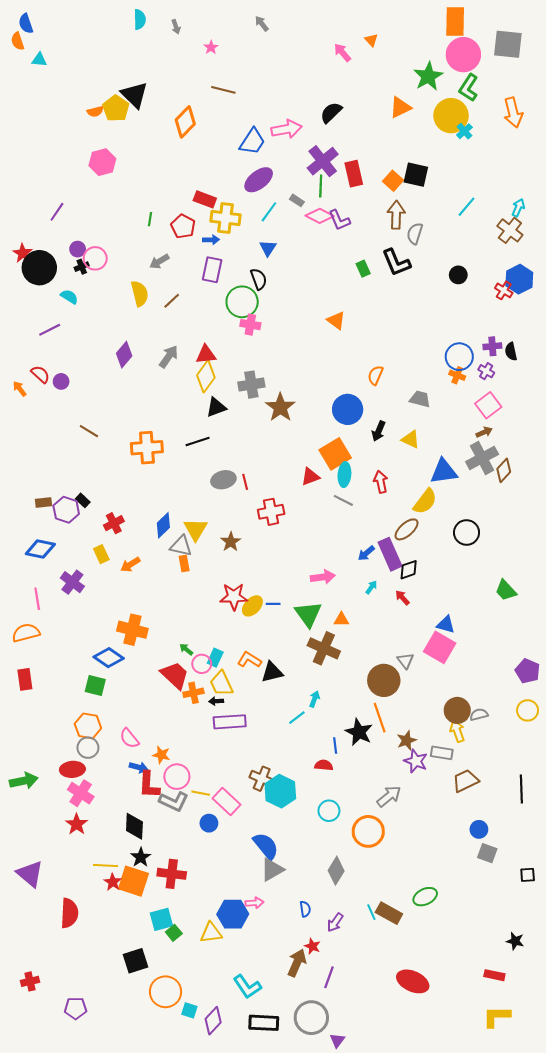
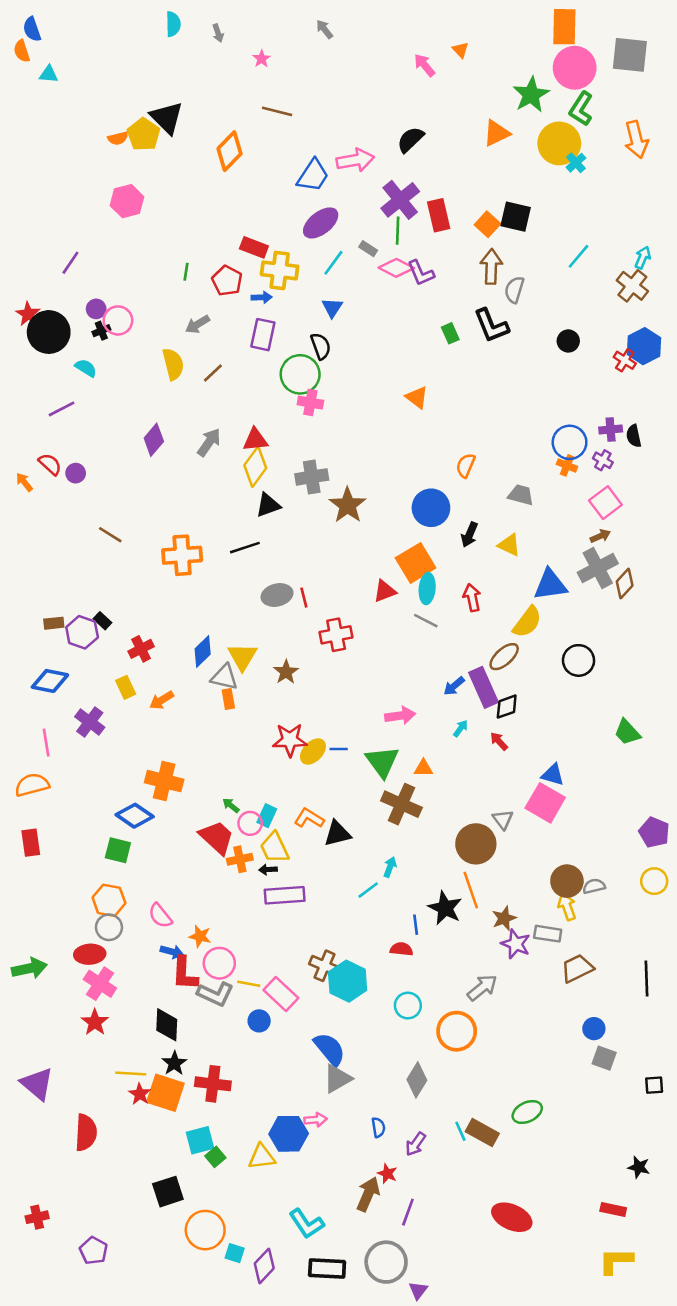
purple pentagon: (76, 1008) -> (94, 1251), turned 30

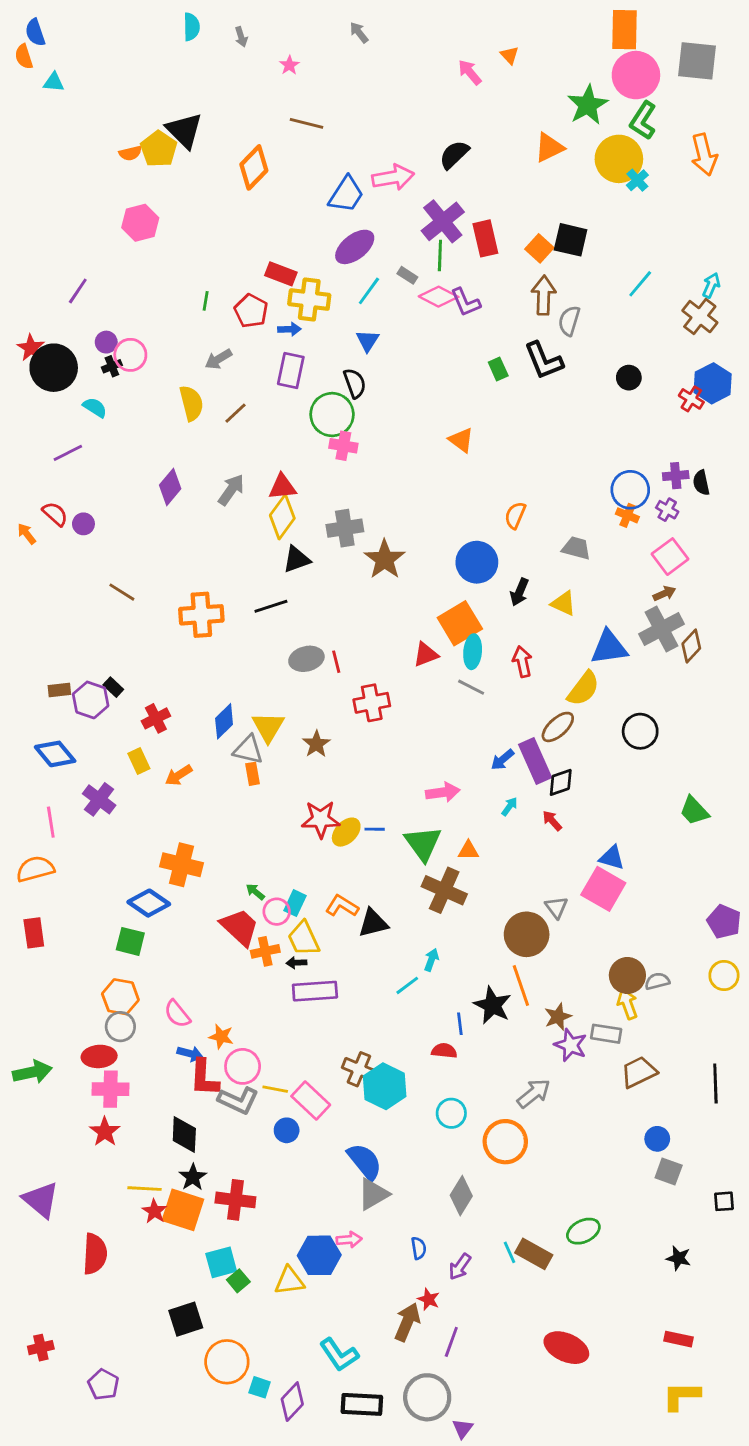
blue diamond: (50, 681) -> (55, 754), turned 39
pink cross: (100, 984) -> (110, 1089), turned -32
black star: (639, 1167) -> (679, 1258), moved

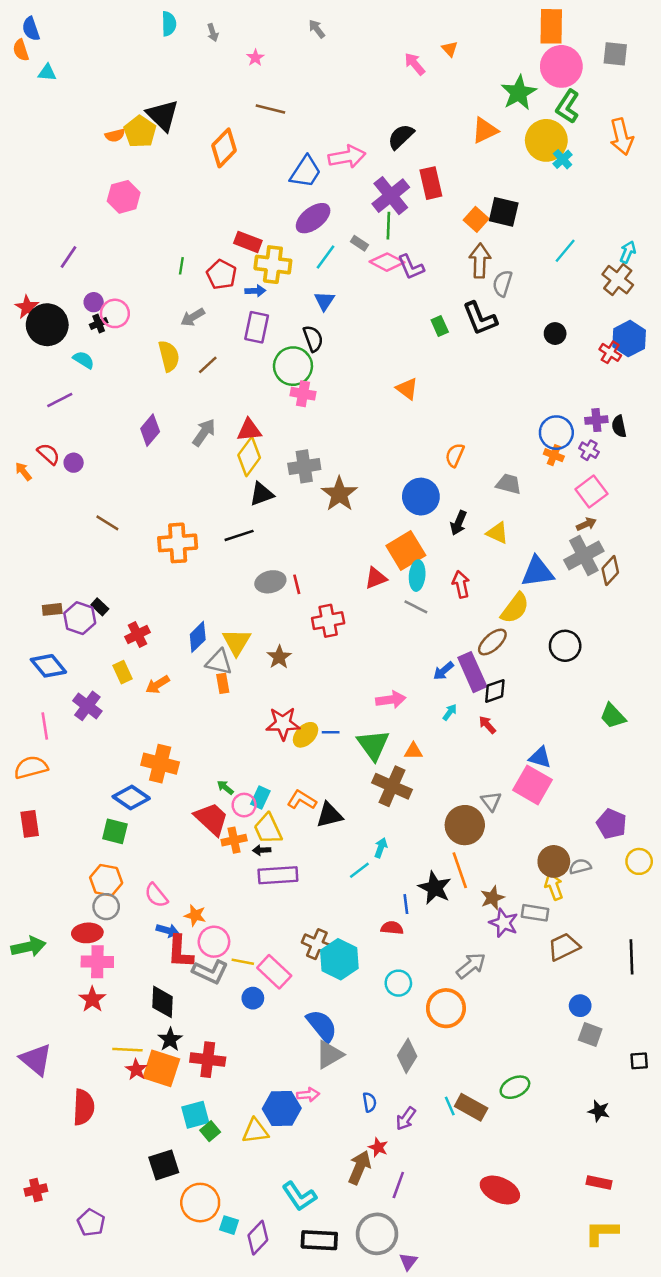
gray square: (697, 61) -> (615, 54), size x0.7
red rectangle: (485, 238) -> (431, 183), moved
purple pentagon: (724, 922) -> (611, 824), moved

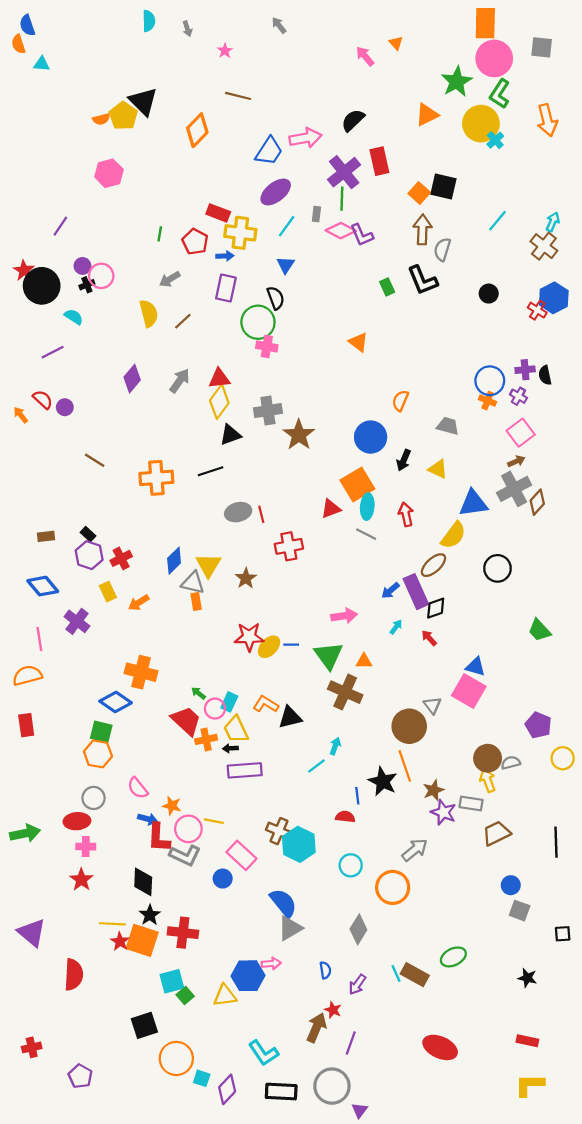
gray rectangle: (359, 243) -> (316, 214), turned 64
purple hexagon: (80, 618) -> (89, 555), moved
orange hexagon: (106, 880) -> (98, 754), moved
pink cross: (97, 962) -> (86, 847), size x0.7
yellow line: (243, 962) -> (214, 821), moved

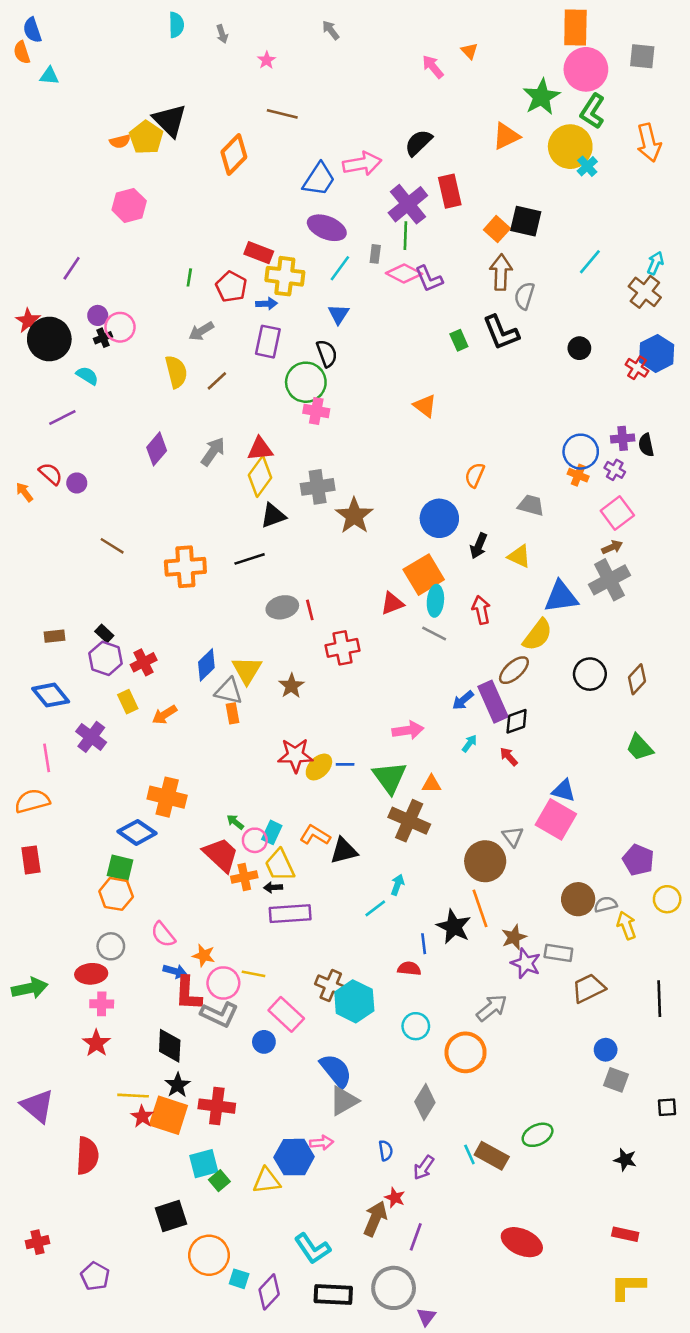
purple ellipse: (276, 192) -> (327, 228), turned 60
brown diamond: (537, 502) -> (637, 679), moved
yellow arrow: (488, 780) -> (627, 925), moved

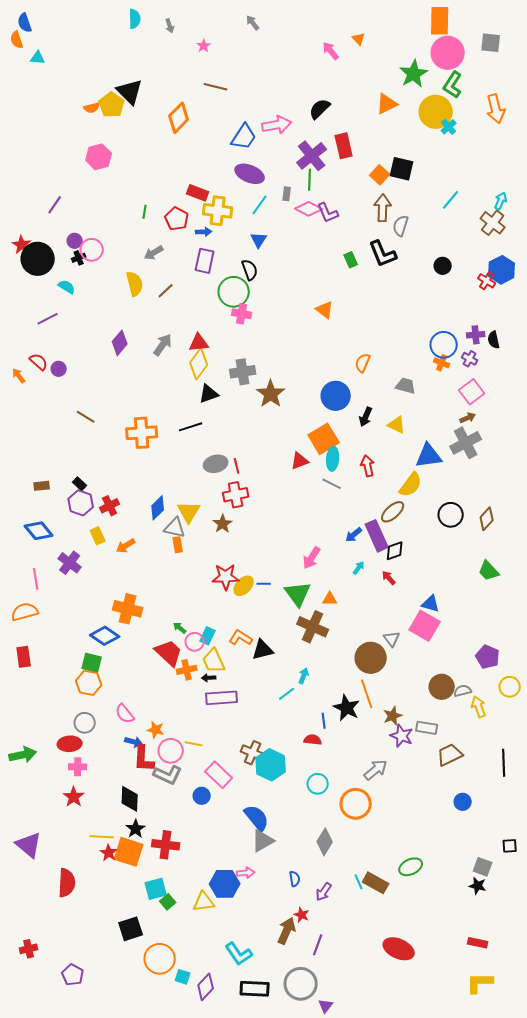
red cross: (342, 648) -> (236, 495), moved
pink arrow: (408, 730) -> (312, 558), turned 130
gray square: (616, 1080) -> (483, 867), moved

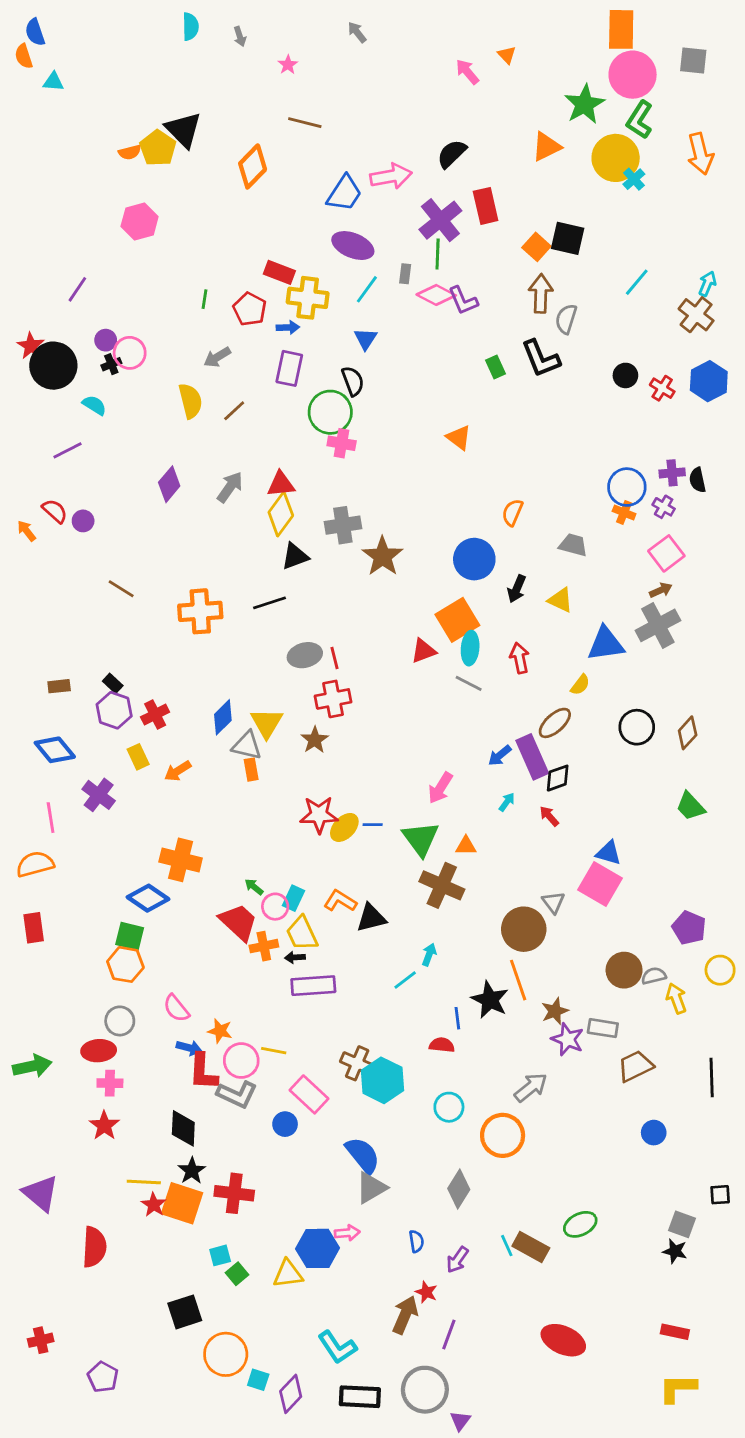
red cross: (487, 281) -> (662, 388), moved
yellow semicircle: (411, 485) -> (580, 685), size x0.6
cyan square: (156, 889) -> (220, 1255), size x0.7

